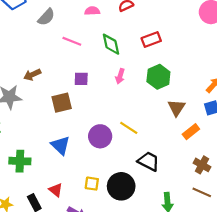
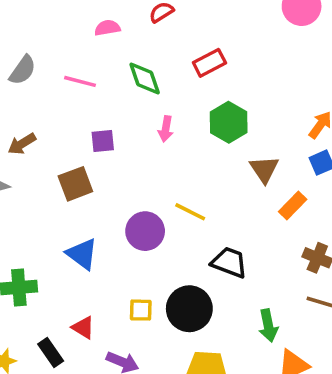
gray semicircle: (46, 17) -> (23, 70), moved

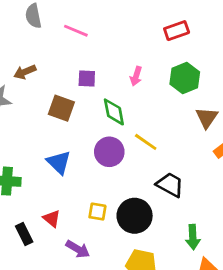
gray semicircle: (23, 70) -> (33, 16), turned 125
green diamond: (145, 78) -> (114, 112), moved
brown square: (75, 184) -> (61, 108), turned 32

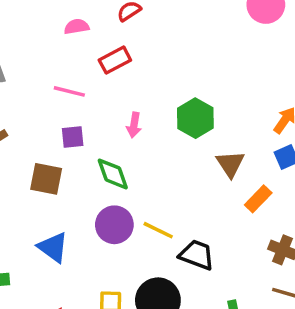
pink line: (76, 31) -> (69, 91), moved
red rectangle: (177, 31) -> (115, 60), moved
yellow line: (146, 142) -> (158, 230), moved

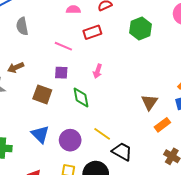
green hexagon: (195, 118) -> (140, 28), moved
purple circle: (114, 225) -> (70, 140), moved

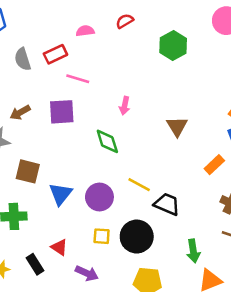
red rectangle: (92, 32) -> (55, 54), moved
purple square: (61, 73) -> (62, 112), moved, size x1.5
brown square: (42, 94) -> (28, 171), moved
brown triangle: (149, 102) -> (177, 126), moved
blue triangle: (40, 134) -> (61, 194), turned 30

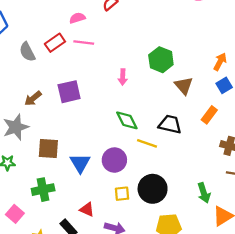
green hexagon: (173, 45) -> (161, 60), moved
pink line: (78, 79) -> (84, 43), moved
brown triangle: (177, 126) -> (184, 86), moved
green diamond: (107, 141) -> (127, 120), moved
black trapezoid: (167, 204) -> (170, 124), moved

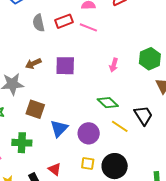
green diamond: (127, 120) -> (108, 103), turned -35
black trapezoid: (170, 124) -> (143, 115), turned 30

